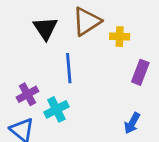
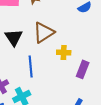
yellow cross: (120, 37) -> (64, 52), moved

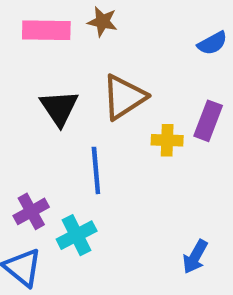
purple rectangle: (83, 69) -> (208, 121), moved

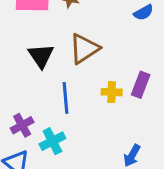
purple rectangle: (208, 121) -> (141, 85), moved
yellow cross: (167, 140) -> (112, 92), moved

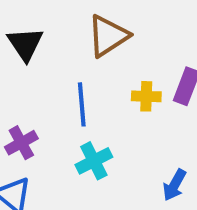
black triangle: (41, 56) -> (25, 44), moved
cyan cross: (52, 141) -> (94, 161), moved

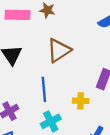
yellow cross: (146, 96) -> (81, 101), moved

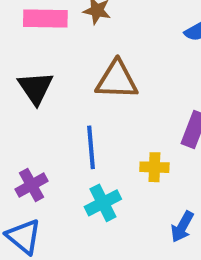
brown triangle: (59, 50) -> (117, 80), turned 35

